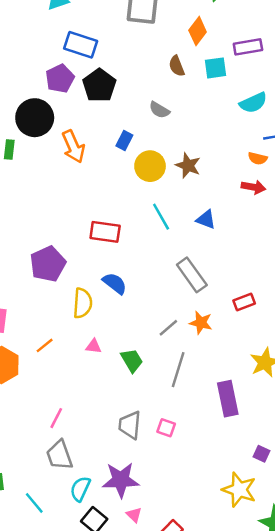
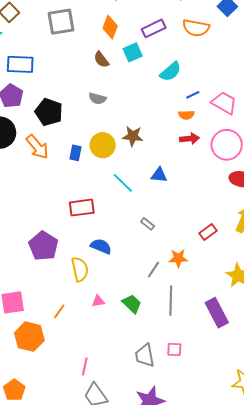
black pentagon: (99, 85) -> (49, 112), moved
blue rectangle: (124, 140) -> (75, 153), moved
gray rectangle: (192, 275) -> (147, 224), moved, size x0.5

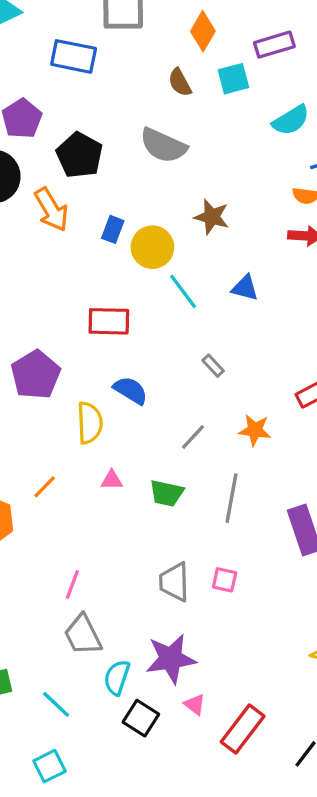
blue rectangle: (20, 64) -> (74, 56), moved
gray semicircle: (97, 98) -> (163, 145), size x1.6
yellow circle: (103, 145) -> (152, 247), moved
gray line: (154, 270) -> (193, 437), moved
green trapezoid: (132, 304) -> (166, 493), turned 140

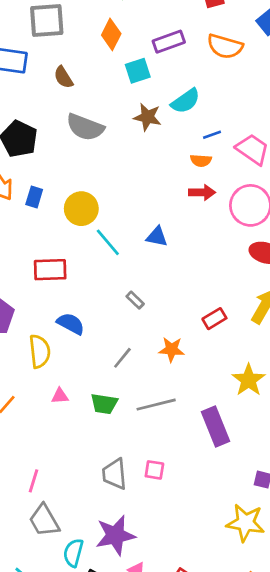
brown semicircle: (180, 82) -> (63, 77), moved
brown star: (212, 217) -> (147, 117), moved
blue rectangle: (113, 229) -> (34, 197), moved
gray line: (232, 498) -> (156, 405), turned 69

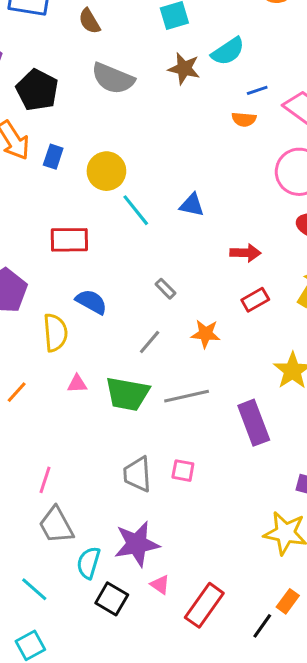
red arrow: (202, 192) -> (246, 253), moved
gray rectangle: (135, 300) -> (166, 289), moved
green trapezoid: (104, 404) -> (127, 394), size x1.4

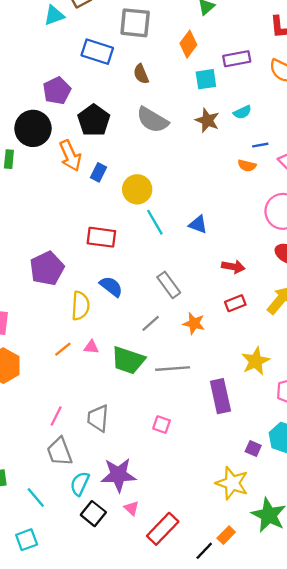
cyan semicircle: (228, 51) -> (242, 112), size x0.7
gray rectangle: (166, 289) -> (169, 285), size x1.6
orange line: (17, 392) -> (63, 349), moved
gray trapezoid: (137, 474) -> (98, 418), moved

